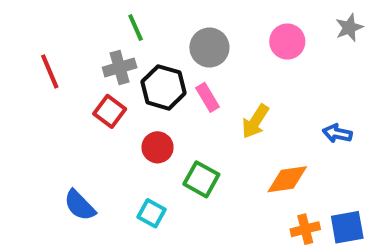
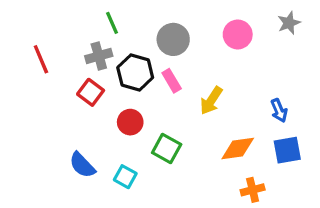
blue arrow: (337, 133) -> (279, 111), turned -125
blue semicircle: (80, 205) -> (82, 165), moved
blue square: (347, 227) -> (287, 150), moved

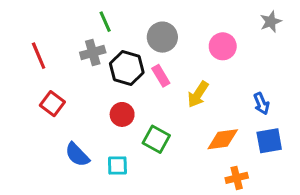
pink circle: (238, 34) -> (223, 46), moved
red square: (91, 92) -> (52, 104), moved
cyan square: (125, 177) -> (117, 166), turned -30

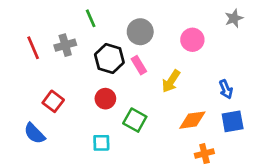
gray cross: (93, 53) -> (65, 45), moved
red square: (52, 104) -> (53, 101), moved
blue semicircle: (77, 155) -> (34, 133), moved

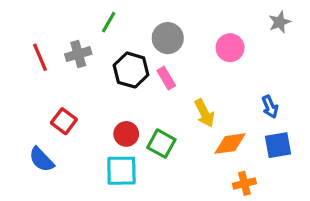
green line: (91, 18) -> (109, 22), turned 54
yellow arrow: (171, 81) -> (204, 113), moved, turned -60
red circle: (105, 99) -> (126, 134), moved
cyan square: (101, 143) -> (121, 171), size x1.5

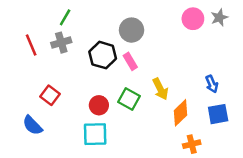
green line: (109, 22) -> (65, 17), moved
pink circle: (230, 48) -> (193, 19), moved
green square: (161, 144) -> (129, 99), moved
orange diamond: (230, 144) -> (180, 113), turned -36

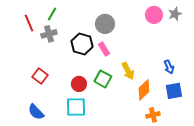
red line: (31, 45) -> (29, 23), moved
blue semicircle: (32, 125) -> (36, 112), moved

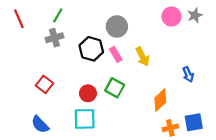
red line: (29, 23) -> (19, 19), moved
yellow arrow: (128, 71) -> (143, 57), moved
blue square: (174, 91) -> (194, 122), moved

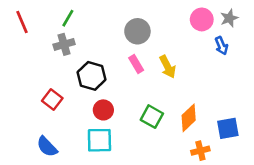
black hexagon: (91, 49) -> (92, 76), moved
blue arrow: (188, 74) -> (221, 46), moved
green square: (115, 88) -> (152, 117), moved
blue square: (194, 122) -> (228, 128), moved

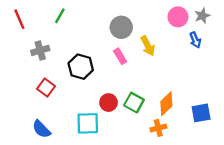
gray cross: (64, 44) -> (40, 50), moved
yellow arrow: (168, 67) -> (148, 46), moved
red circle: (103, 110) -> (109, 103), moved
orange cross: (200, 151) -> (158, 128), moved

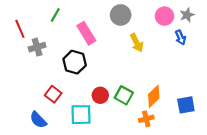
red line: (19, 19) -> (20, 29), moved
gray circle: (121, 27) -> (121, 15), moved
pink rectangle: (120, 56) -> (86, 33), moved, size x1.5
red square: (46, 87) -> (53, 94), moved

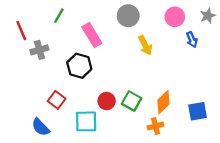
gray star: (187, 15) -> (208, 16), moved

